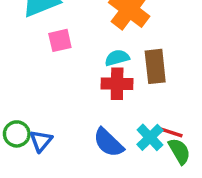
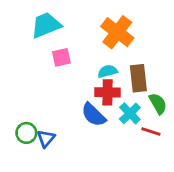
cyan cross: (150, 137) -> (130, 113), moved
blue semicircle: (108, 143) -> (94, 115), moved
green semicircle: (179, 151) -> (158, 104), moved

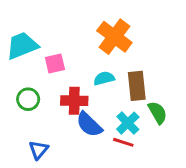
cyan trapezoid: (46, 25) -> (22, 46), moved
red cross: (108, 92) -> (74, 101), moved
red line: (151, 132) -> (123, 142), moved
green circle: (26, 133) -> (28, 99), moved

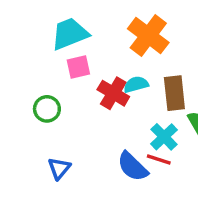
cyan trapezoid: (22, 46) -> (70, 34), moved
red cross: (74, 101) -> (113, 93), moved, turned 30
blue semicircle: (89, 125) -> (133, 167), moved

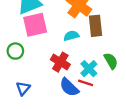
pink square: (78, 67) -> (35, 25), size x1.6
red cross: (113, 93) -> (60, 62), moved
brown rectangle: (174, 93) -> (95, 26), moved

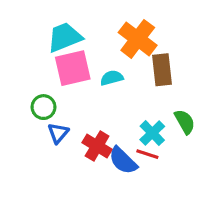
cyan semicircle: (71, 36) -> (112, 78), moved
red cross: (60, 62) -> (97, 146), moved
blue triangle: (23, 88) -> (58, 133), moved

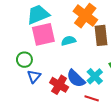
red line: (147, 154) -> (92, 98), moved
blue semicircle: (123, 161) -> (76, 79), moved

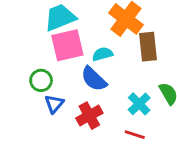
blue semicircle: (76, 79) -> (94, 79), moved
red cross: (59, 85) -> (89, 116), turned 30

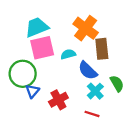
blue semicircle: (94, 79) -> (88, 71), moved
green circle: (41, 80) -> (23, 74), size x1.6

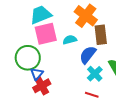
blue semicircle: (88, 71) -> (88, 55), turned 84
red cross: (58, 100) -> (42, 86), moved

